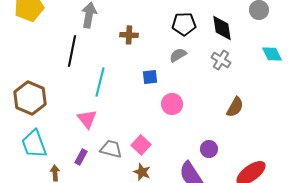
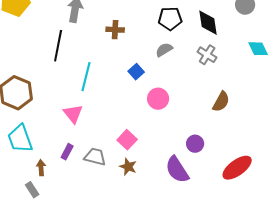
blue square: (150, 77) -> (136, 72), turned -35
gray trapezoid: (111, 149) -> (95, 157), moved

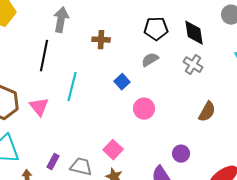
pink triangle: (73, 114) -> (39, 107), moved

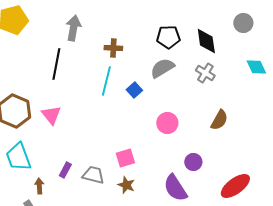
gray semicircle: (150, 60) -> (162, 68), size x1.4
cyan line: (72, 87) -> (106, 81), moved
pink circle: (144, 109) -> (167, 123), moved
pink square: (113, 150) -> (125, 158), turned 30

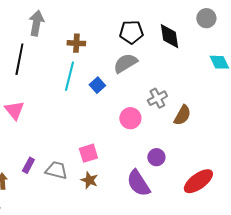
gray cross: (205, 73) -> (157, 98), moved, turned 30

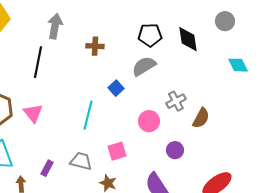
cyan line: (69, 76) -> (88, 115), moved
pink square: (88, 153) -> (117, 151), moved
purple circle: (156, 157) -> (175, 150), moved
gray trapezoid: (56, 170) -> (81, 161), moved

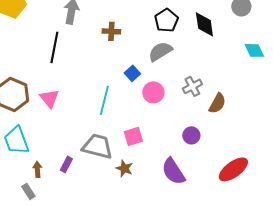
black pentagon: (150, 35) -> (166, 20), turned -30
pink circle: (149, 121) -> (153, 92), moved
gray trapezoid: (81, 161) -> (97, 146), size x1.4
purple rectangle: (47, 168) -> (66, 164), moved

